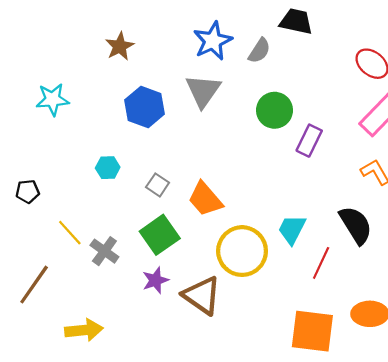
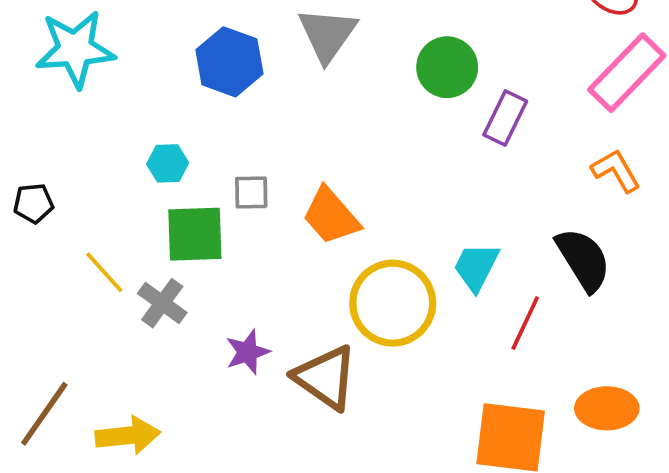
cyan star: (52, 99) -> (75, 49), size x1.4
gray square: (158, 185) -> (251, 192), turned -35
green square: (160, 235) -> (195, 234), moved, turned 33
brown line: (34, 285) -> (44, 414), moved

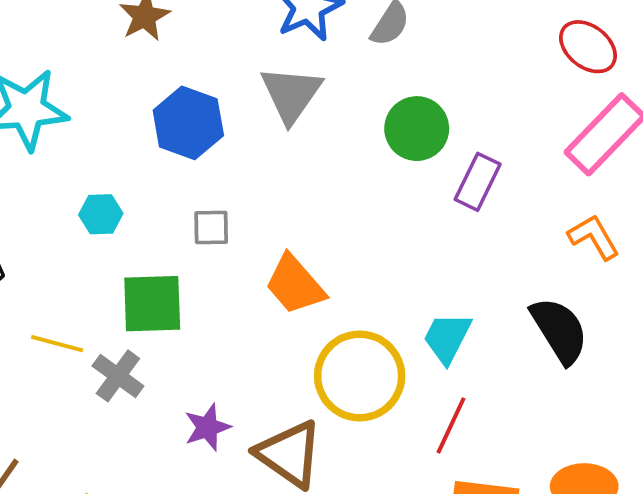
cyan hexagon: (168, 163) -> (101, 214), moved
gray square: (251, 192) -> (211, 228), moved
yellow line: (104, 272) -> (57, 344), turned -33
red line: (525, 323) -> (451, 425), moved

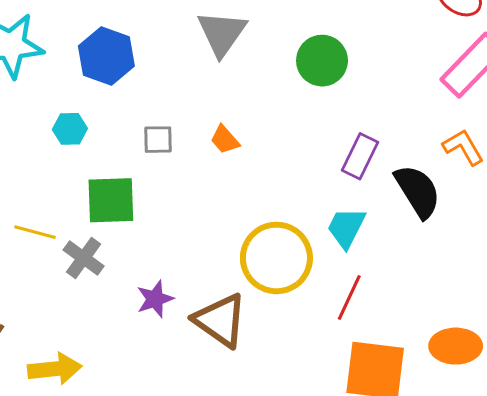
blue hexagon: (188, 123) -> (106, 56), moved
purple rectangle: (478, 182) -> (360, 156), moved
orange trapezoid: (295, 285) -> (225, 140), moved, size x0.6
black semicircle: (559, 330) -> (418, 191), moved

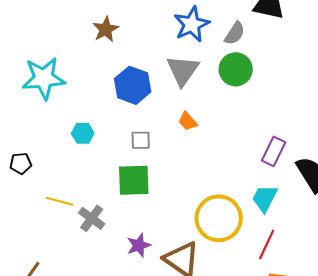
blue hexagon: (106, 56) -> (133, 85), moved
green circle: (322, 61) -> (236, 69), moved
orange trapezoid: (225, 140) -> (188, 121), moved
green square: (111, 200) -> (134, 180), moved

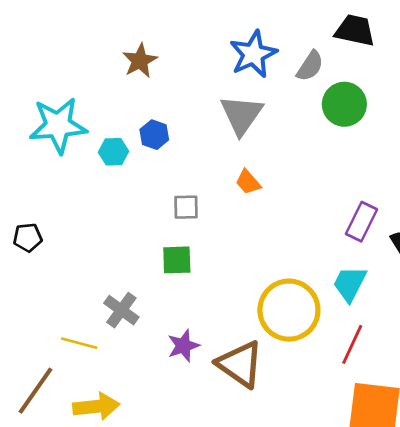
green circle: (236, 69) -> (344, 104), moved
blue hexagon: (133, 85) -> (154, 135), moved, size x0.6
cyan hexagon: (83, 133) -> (113, 152), moved
green square: (134, 180) -> (177, 260), size x0.7
yellow line: (60, 201) -> (79, 343), moved

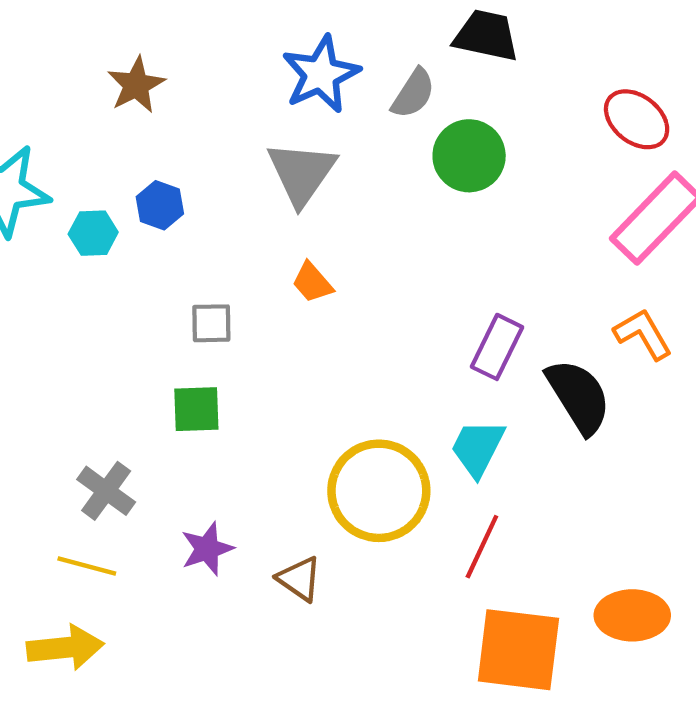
yellow line: (79, 343) -> (87, 566), moved
brown triangle: (240, 364) -> (299, 579), size x0.6

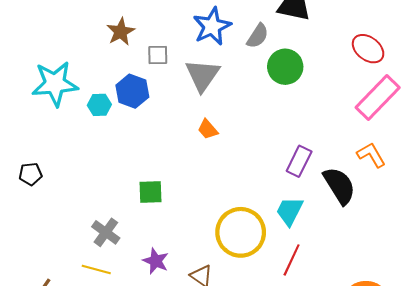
blue hexagon: (160, 205) -> (132, 91), size x1.4
gray square: (211, 323) -> (158, 55), moved
purple star: (207, 549) -> (156, 261), turned -30

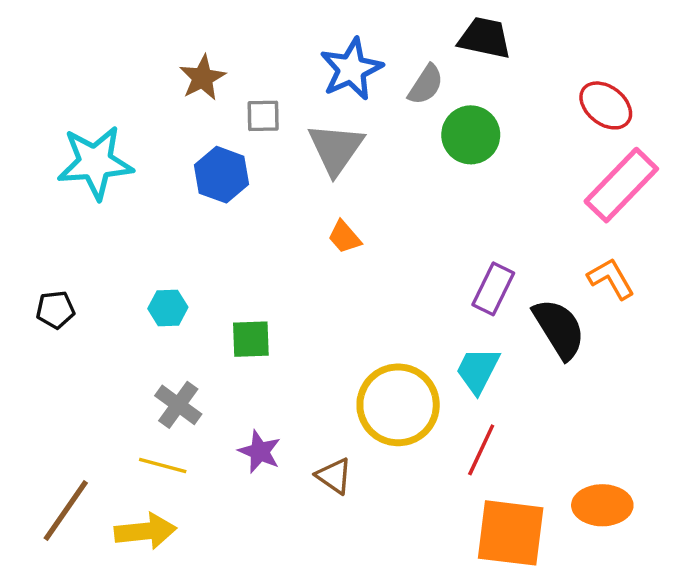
cyan hexagon: (99, 105) -> (168, 308), moved

